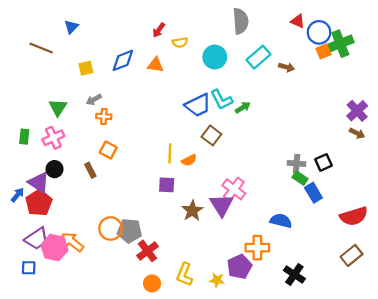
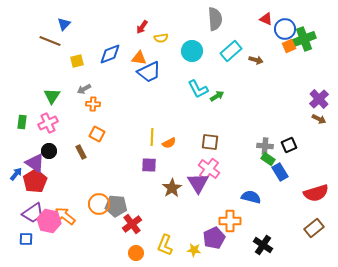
brown line: (41, 48) -> (50, 41), moved
blue trapezoid: (198, 105) -> (149, 72), moved
brown square: (211, 135) -> (210, 142), moved, turned -30

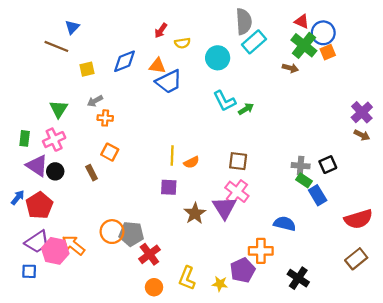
green cross: (304, 39) -> (304, 45), moved, turned -30
cyan rectangle: (231, 51) -> (254, 42), moved
purple triangle: (35, 163) -> (37, 166), moved

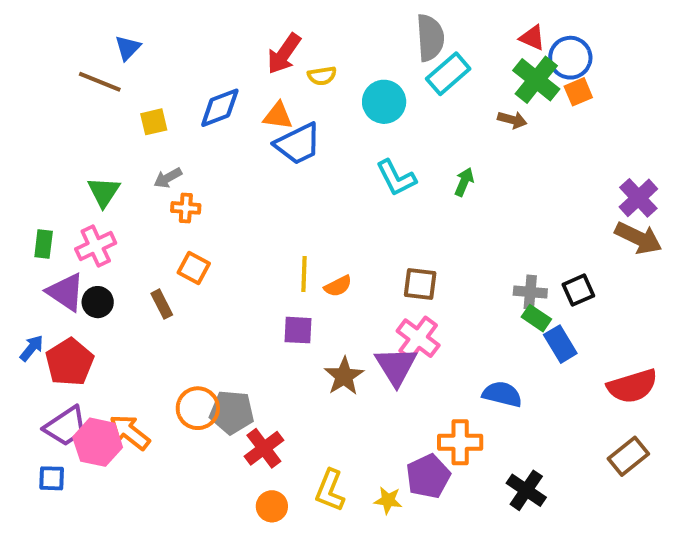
red arrow: (161, 31) -> (284, 54), size x1.5
green arrow: (246, 109) -> (464, 182), moved, turned -35
brown arrow: (362, 135) -> (638, 238), size x1.6

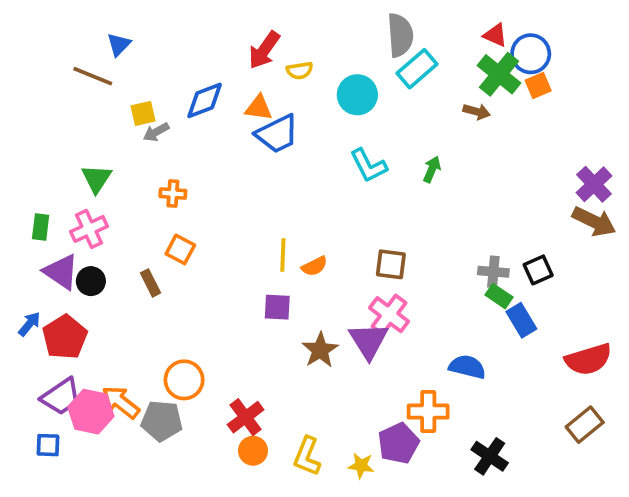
gray arrow: (168, 178) -> (156, 132), moved
gray pentagon: (232, 412) -> (162, 421), moved
orange circle: (272, 506) -> (253, 451), moved

